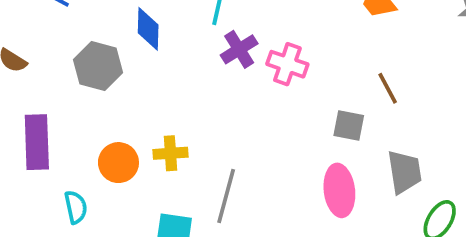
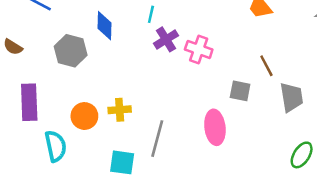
gray trapezoid: (404, 172) -> (292, 97), moved
pink ellipse: (339, 190) -> (215, 127), moved
cyan semicircle: (76, 207) -> (56, 146), size x1.4

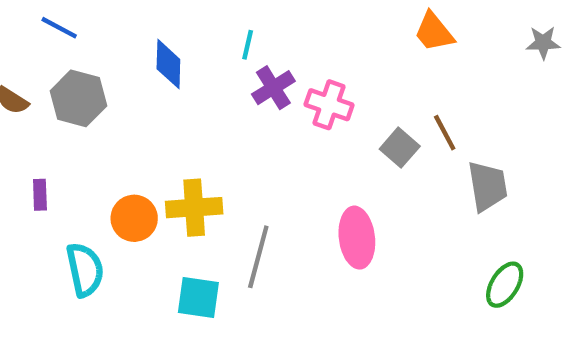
gray hexagon: (71, 51) -> (78, 98), moved
gray square: (240, 91) -> (400, 148), moved, turned 30
purple rectangle: (29, 102) -> (40, 195), size x0.5
yellow cross: (120, 110) -> (194, 208), size x1.4

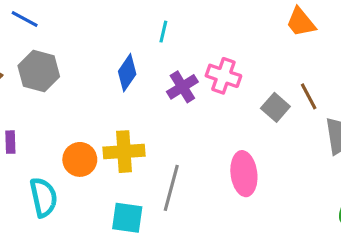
blue diamond: (168, 64) -> (127, 73), moved, turned 33
purple cross: (273, 88) -> (182, 87), moved

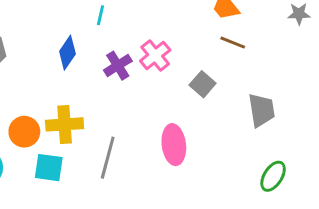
pink cross: (223, 76) -> (155, 55), turned 32
brown line: (309, 96) -> (233, 43), moved, turned -40
cyan square: (127, 218) -> (49, 168), moved

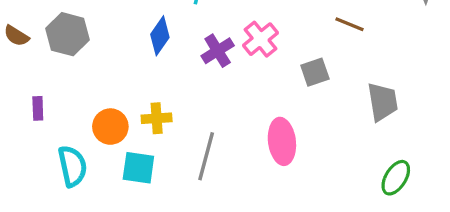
gray square: (203, 84) -> (315, 72), turned 30
yellow cross: (65, 124) -> (157, 118), size x0.7

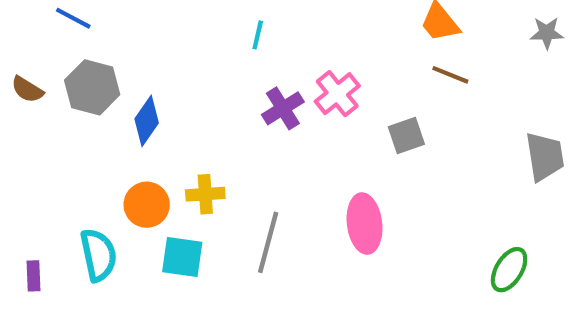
blue diamond: (160, 36) -> (147, 121), moved
gray trapezoid: (383, 102) -> (545, 156), moved
purple rectangle: (38, 108) -> (34, 276), moved

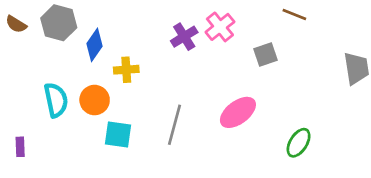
yellow cross: (205, 194) -> (126, 70), moved
pink ellipse: (365, 224) -> (238, 112), turned 60
cyan semicircle: (98, 255) -> (56, 100), moved
green ellipse: (509, 270) -> (299, 143), moved

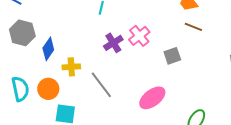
gray line: (175, 125) -> (101, 85), moved, turned -52

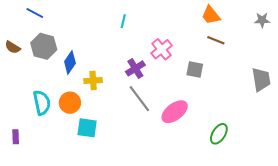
purple cross: (113, 43) -> (135, 68), moved
gray square: (172, 56) -> (195, 69), turned 30
gray line: (101, 85) -> (139, 99), moved

